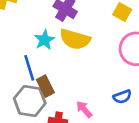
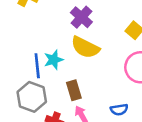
cyan star: (45, 40) -> (54, 60), moved
brown rectangle: (45, 86) -> (74, 90), moved

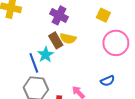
yellow semicircle: (85, 47) -> (68, 38), size x0.7
brown rectangle: (74, 90) -> (56, 40), moved

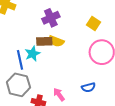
purple cross: (59, 15) -> (51, 18), turned 30
brown rectangle: (56, 40) -> (44, 41), turned -70

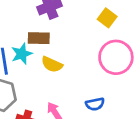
yellow semicircle: (56, 41) -> (52, 64), moved

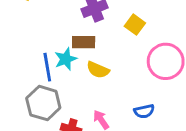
yellow square: (107, 18) -> (135, 25), moved

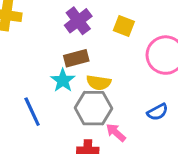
blue line: (47, 67) -> (32, 112), moved
gray hexagon: (43, 103) -> (93, 108), moved

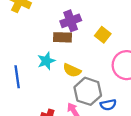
brown rectangle: (76, 58) -> (62, 37), moved
gray hexagon: (93, 108) -> (88, 91), moved

